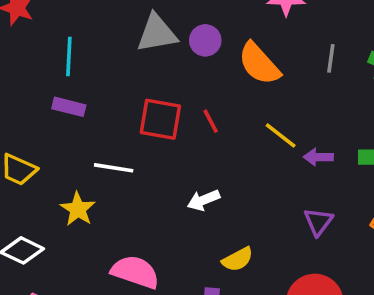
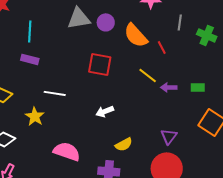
gray line: (331, 58) -> (180, 22), moved
red square: (160, 119) -> (100, 64), moved
red line: (211, 121) -> (162, 47), moved
purple triangle: (318, 222) -> (169, 136), moved

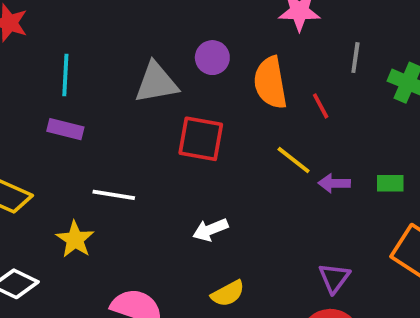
gray triangle: (79, 18) -> (156, 83), moved
orange semicircle: (136, 35) -> (270, 83), turned 32
yellow semicircle: (124, 144) -> (228, 294), moved

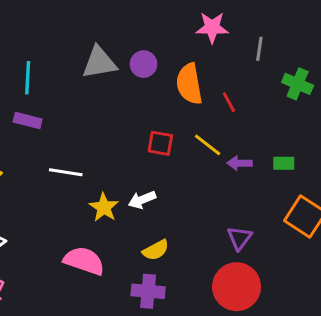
gray line: (355, 58) -> (259, 49), moved
gray triangle: (156, 83) -> (99, 63), moved
red square: (201, 139) -> (160, 143), moved, size x0.7
yellow star: (75, 239) -> (104, 207), moved

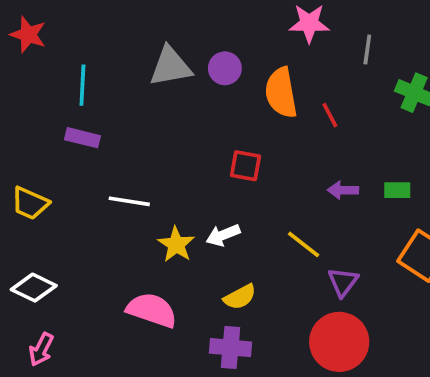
yellow line: (208, 145) -> (304, 244), moved

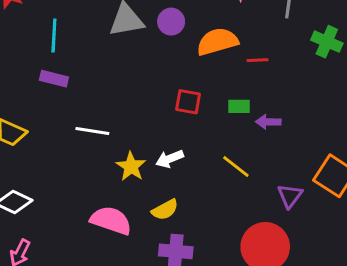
orange semicircle: (281, 93) -> (217, 42), turned 84
red line: (330, 115) -> (257, 60), turned -65
green rectangle: (397, 190) -> (239, 106), moved
purple triangle: (343, 282) -> (290, 196), moved
yellow semicircle: (240, 297) -> (165, 210), moved

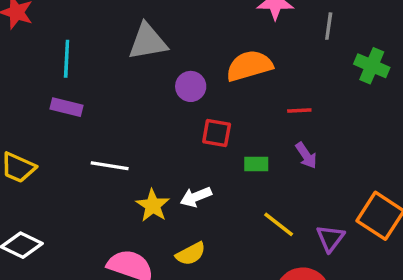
purple circle: (171, 22) -> (191, 86), moved
red line: (257, 60) -> (299, 111), moved
green rectangle: (239, 106) -> (256, 164), moved
purple arrow: (268, 122) -> (306, 155), turned -125
yellow line: (236, 167) -> (279, 224), moved

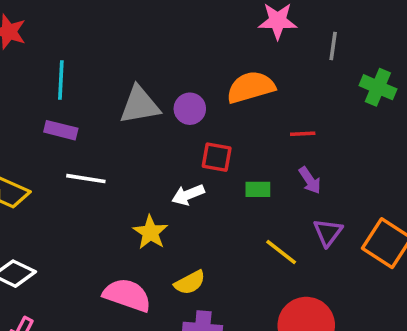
gray triangle: (148, 42) -> (140, 105), moved
white line: (110, 166) -> (86, 179), moved
white arrow: (196, 197) -> (188, 195), moved
purple triangle: (330, 238) -> (328, 232), moved

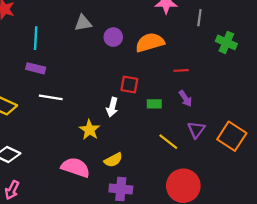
gray triangle: (140, 105) -> (83, 23), moved, size x0.7
purple circle: (190, 109) -> (113, 37), moved
white arrow: (188, 195) -> (112, 107), turned -54

